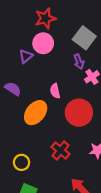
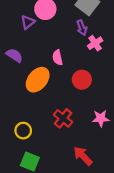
red circle: (79, 113) -> (82, 80), size x0.7

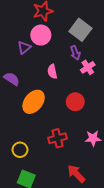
pink semicircle: (58, 58) -> (52, 72), moved
red cross: (63, 118) -> (58, 138), turned 36

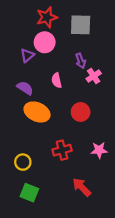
gray square: (80, 30) -> (81, 25), moved, turned -35
purple semicircle: (12, 79) -> (25, 88), moved
orange ellipse: (34, 102) -> (37, 112), turned 75

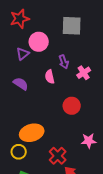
red star: (47, 17) -> (20, 19), moved
purple arrow: (81, 61) -> (64, 62), moved
orange ellipse: (37, 112) -> (32, 133), moved, turned -40
red cross: (62, 150) -> (58, 156), moved, turned -30

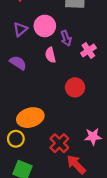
pink circle: (39, 42) -> (45, 26), moved
pink star: (89, 141) -> (93, 137), moved

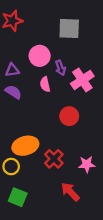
purple triangle: (20, 29) -> (12, 70), moved, turned 32
pink cross: (88, 51) -> (82, 80), size x1.5
red cross: (59, 143) -> (54, 159), moved

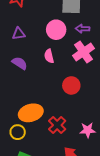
pink circle: (40, 56) -> (56, 30), moved
purple arrow: (60, 68) -> (82, 29), moved, turned 112
purple triangle: (12, 70) -> (19, 34), moved

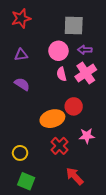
pink semicircle: (49, 56) -> (61, 74), moved
orange ellipse: (31, 113) -> (52, 119), moved
pink star: (88, 130) -> (87, 136), moved

